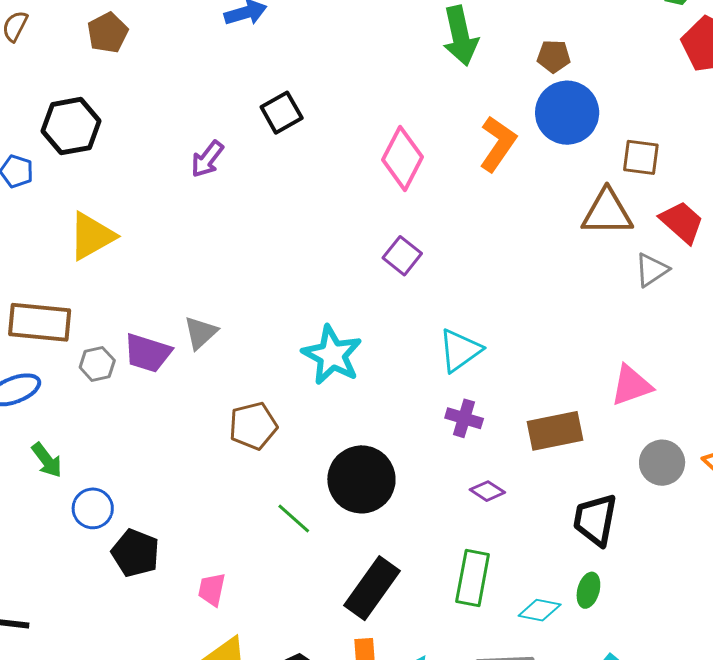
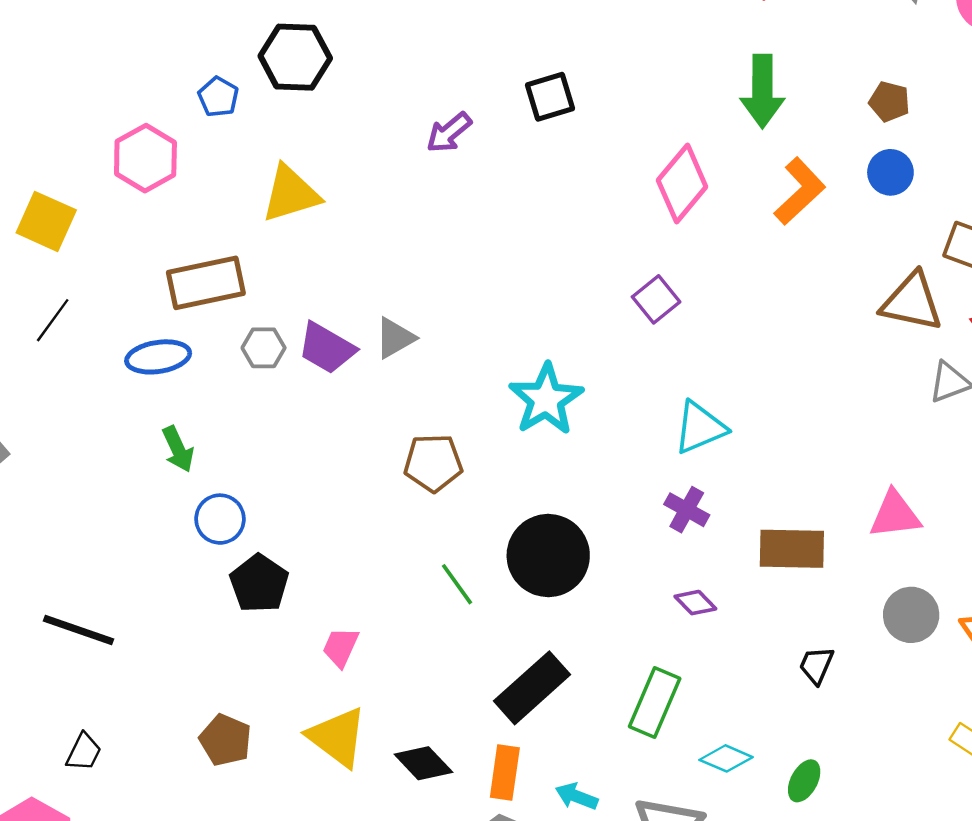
green arrow: (460, 36) -> (762, 91), moved
blue circle: (567, 113) -> (890, 172), size x0.6
brown rectangle: (40, 322) -> (206, 283), turned -30
black trapezoid: (595, 520) -> (816, 665), size x0.6
green ellipse: (588, 590) -> (804, 781), moved

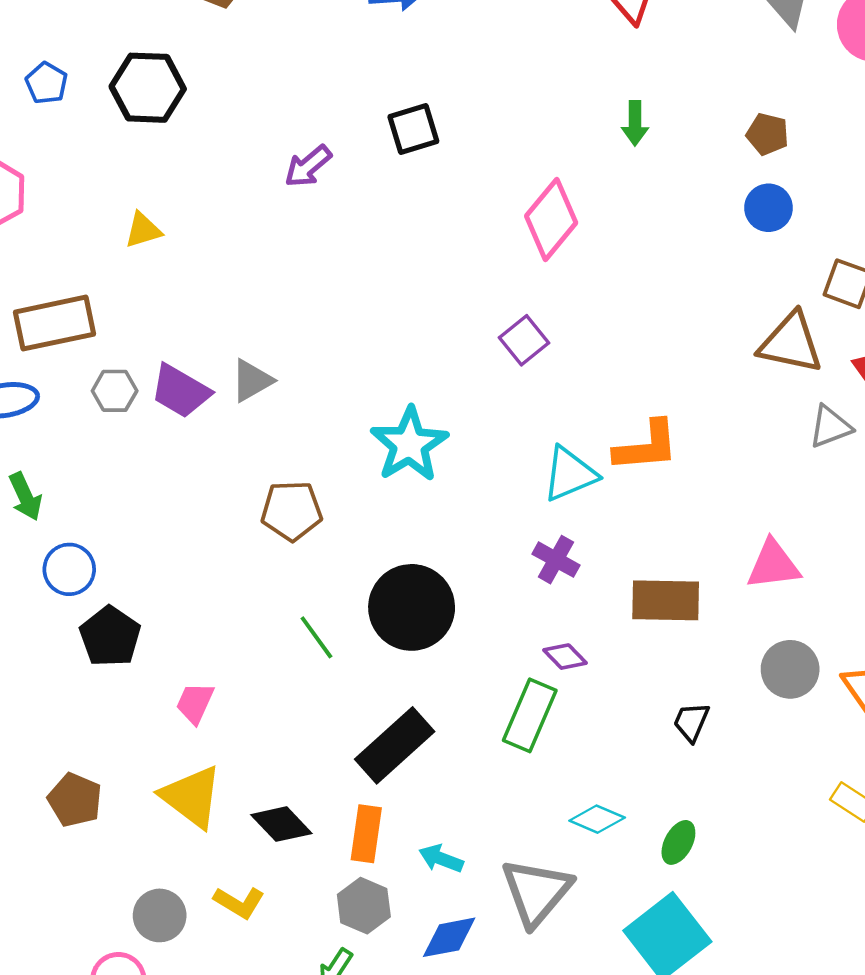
green arrow: (762, 91) -> (635, 123), size x0.6
blue pentagon: (218, 97) -> (46, 83), moved
orange L-shape: (800, 191) -> (646, 446), moved, turned 38
yellow triangle: (291, 194) -> (143, 230), size x0.6
green rectangle: (655, 702) -> (530, 715), moved

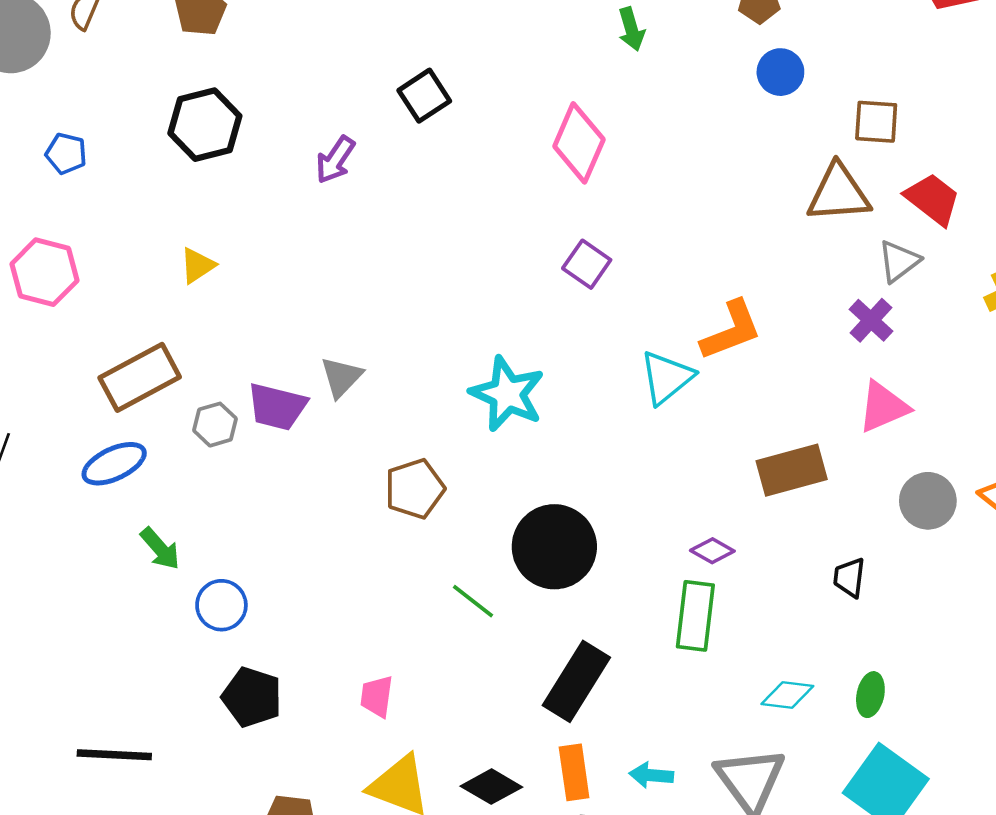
black hexagon: (148, 88) -> (205, 125), moved
purple cross: (556, 560) -> (871, 320), moved, turned 30
black pentagon: (110, 637) -> (252, 697), moved

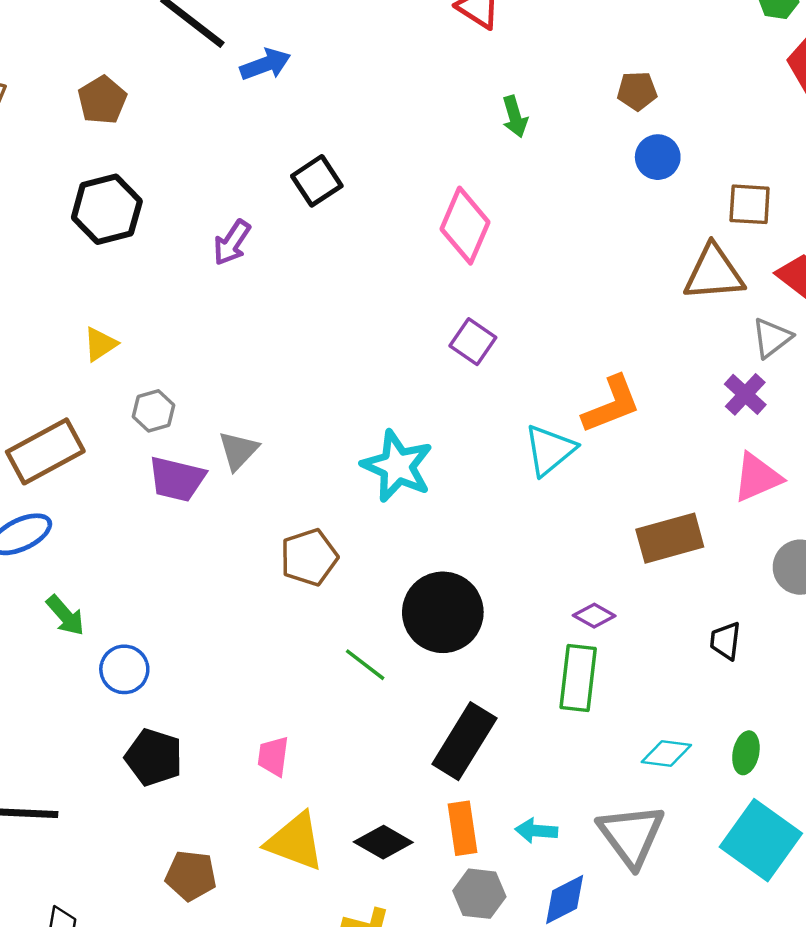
gray hexagon: (215, 425) -> (154, 411), moved

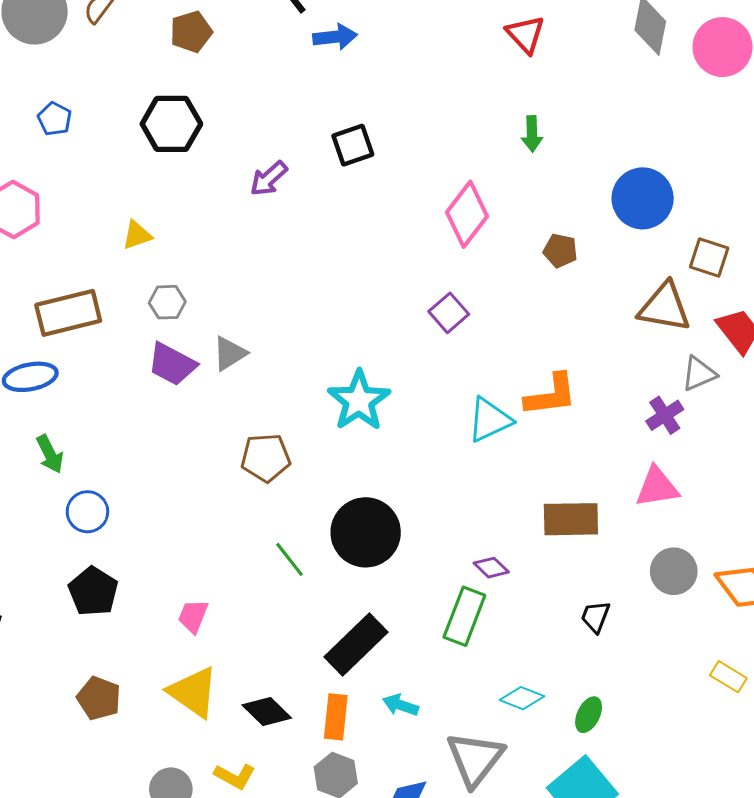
brown pentagon: (637, 91) -> (560, 251), moved
blue circle: (658, 157) -> (643, 198), size x1.6
cyan arrow: (536, 831) -> (401, 705), moved

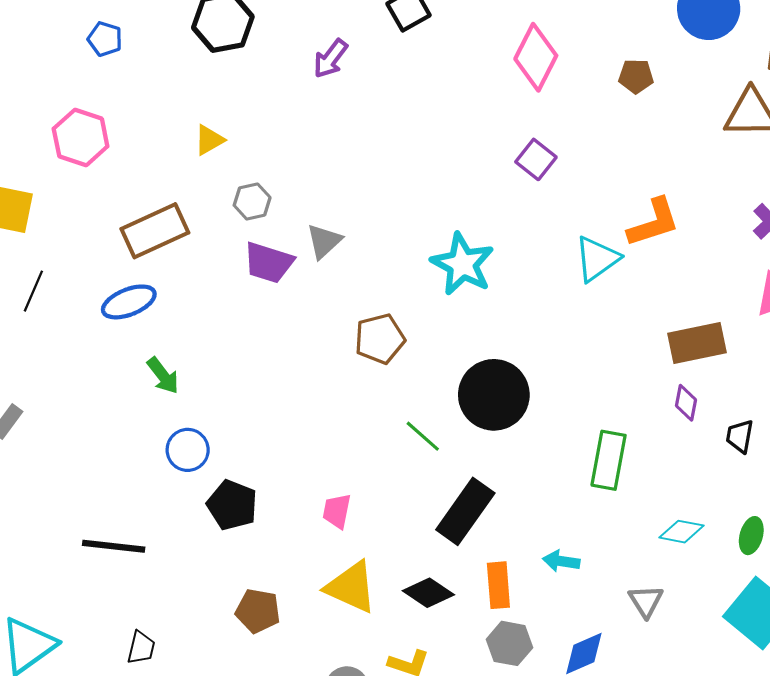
blue circle: (87, 512) -> (188, 450), moved
purple diamond: (491, 568) -> (686, 403), moved, turned 68
black rectangle: (356, 645) -> (465, 511), moved
gray triangle: (475, 759) -> (646, 601), size x0.6

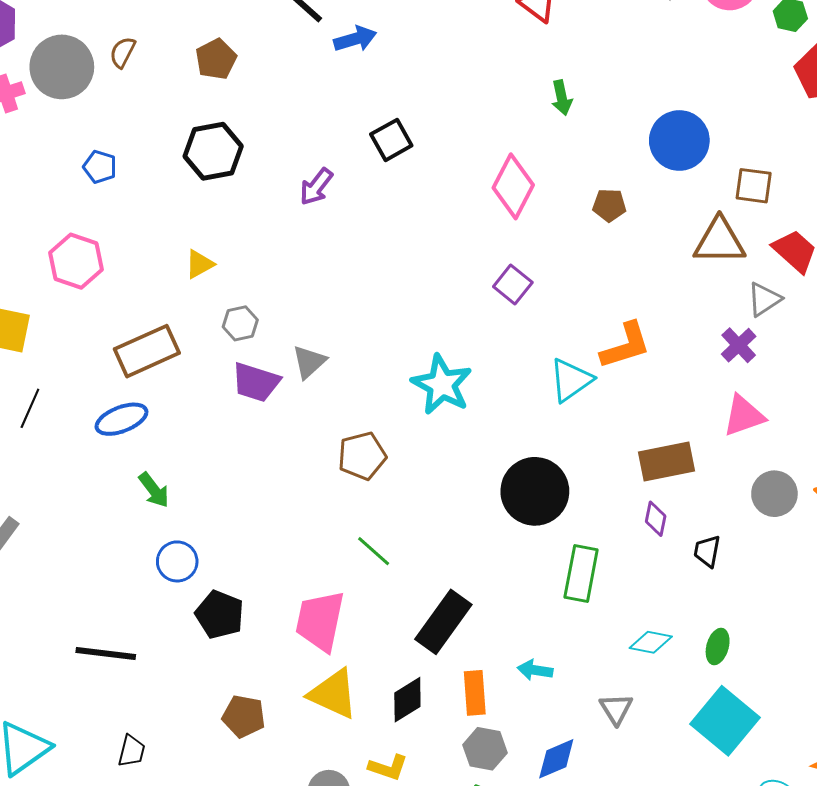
black circle: (494, 395) -> (535, 491), moved
green line: (423, 436) -> (374, 551), moved
pink trapezoid: (337, 511) -> (320, 621), size x1.8
black diamond: (428, 593) -> (407, 700), turned -66

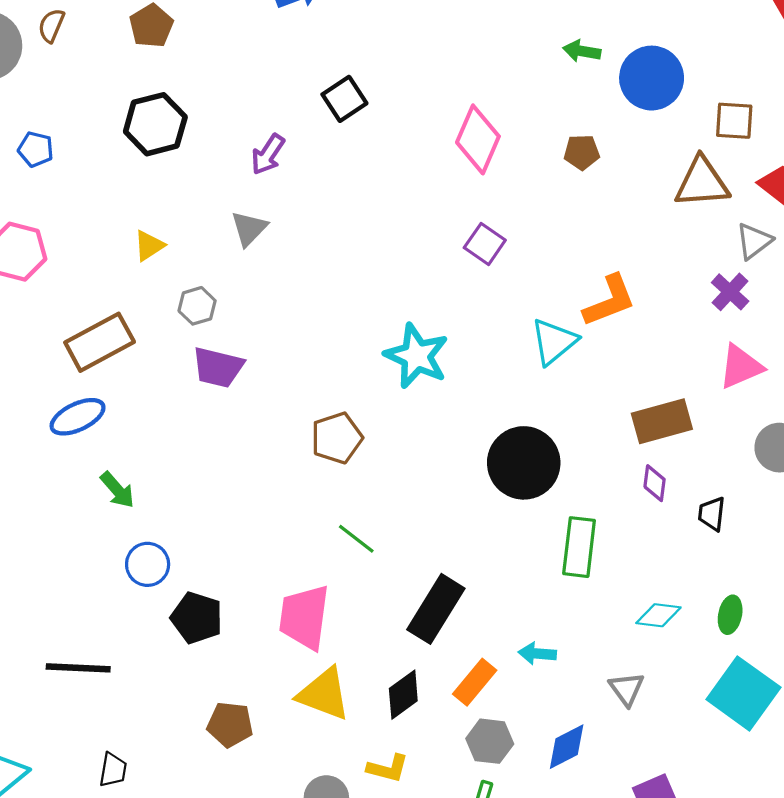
green arrow: (562, 98) -> (582, 51), moved, turned 116
gray triangle: (309, 362) -> (249, 228), moved
orange rectangle: (475, 693) -> (475, 682), turned 48

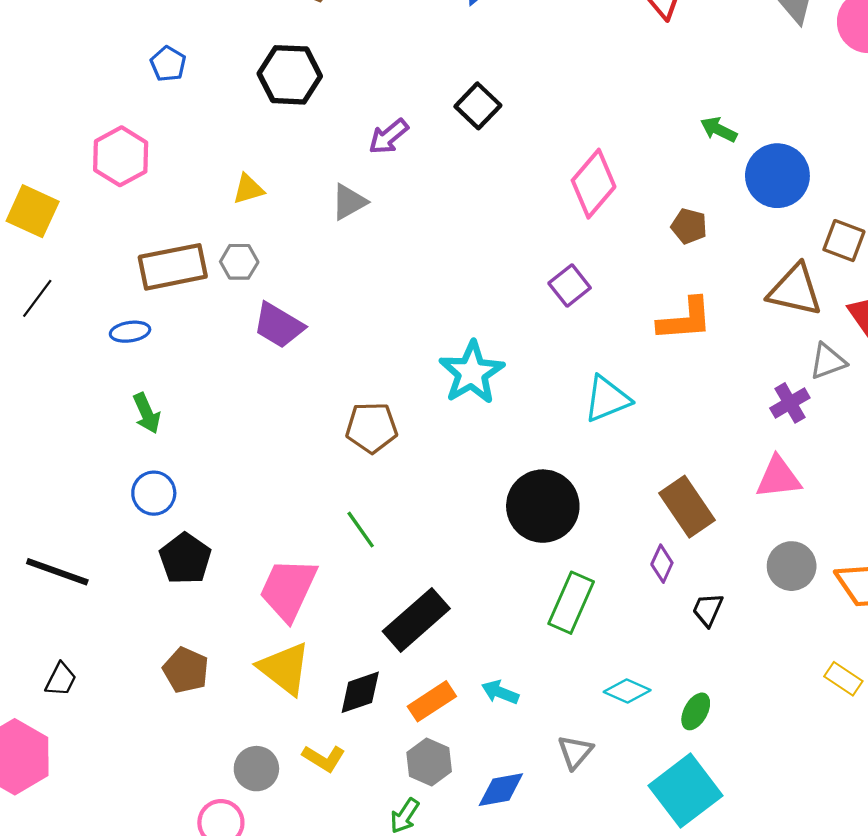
black square: (344, 99) -> (478, 106), turned -30
orange L-shape: (609, 301) -> (685, 319), moved
gray hexagon: (197, 306) -> (239, 262), moved
blue ellipse: (78, 417) -> (130, 332), size x0.7
brown rectangle: (662, 421) -> (687, 507), turned 54

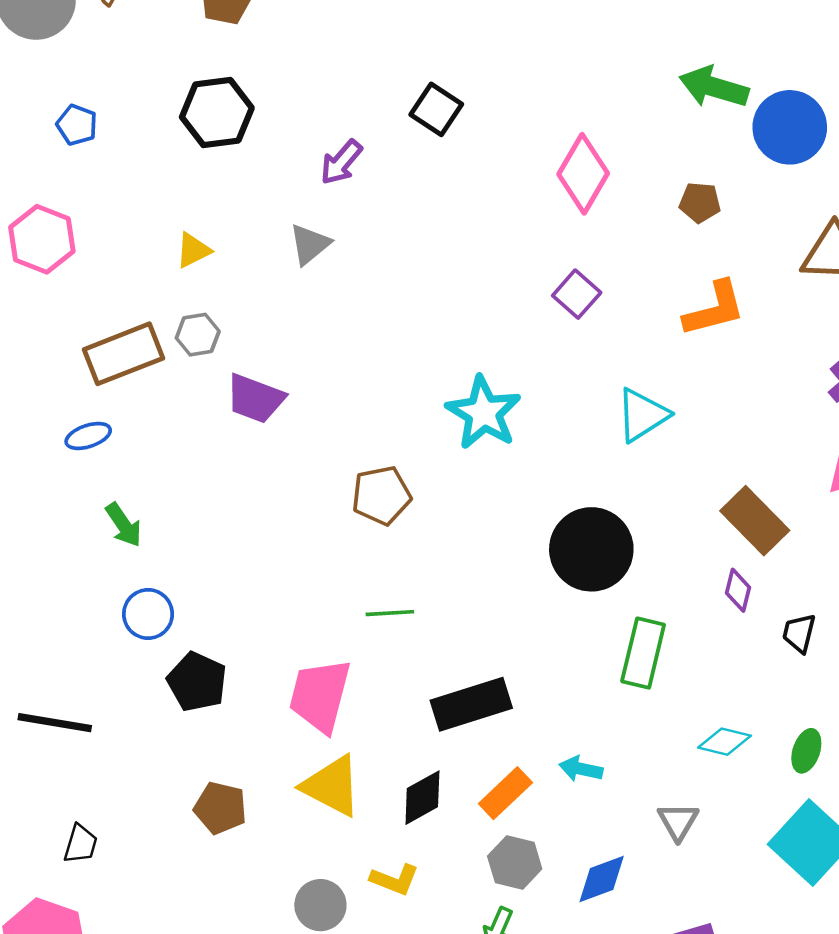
green arrow: (719, 130) -> (714, 87), size x1.6
green line: (361, 530) -> (390, 613), turned -48
black rectangle: (416, 620) -> (471, 704), turned 34

